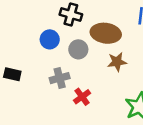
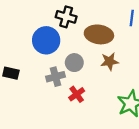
blue circle: (50, 39) -> (46, 40), size x1.5
gray circle: (78, 49) -> (74, 63), moved

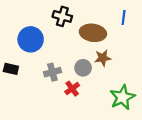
blue circle: (46, 40) -> (31, 39), moved
gray circle: (74, 63) -> (83, 68), moved

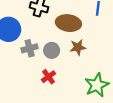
gray circle: (83, 68) -> (52, 50), moved
gray cross: (52, 72) -> (30, 48), moved

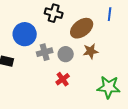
brown ellipse: (68, 23) -> (82, 28), turned -45
green star: (97, 85) -> (109, 87), turned 30

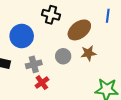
gray cross: (45, 52) -> (34, 64), moved
red cross: (63, 79) -> (42, 83), moved

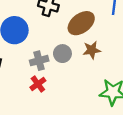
gray cross: (34, 64) -> (39, 61), moved

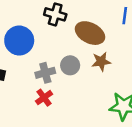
brown ellipse: (81, 23) -> (90, 33), turned 64

